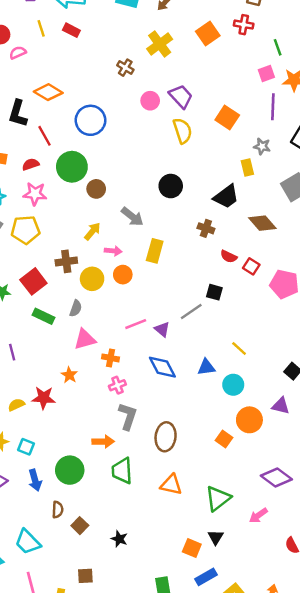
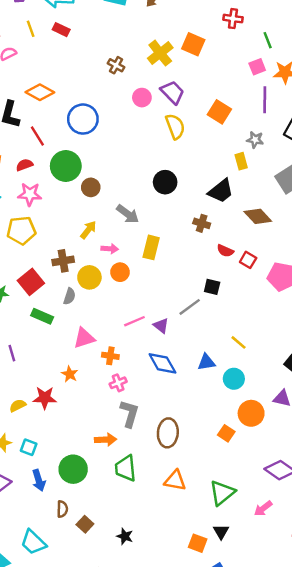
orange square: (208, 33) -> (193, 44), moved, turned -30
yellow cross: (160, 44) -> (160, 53), moved
gray semicircle: (76, 308) -> (69, 296), moved

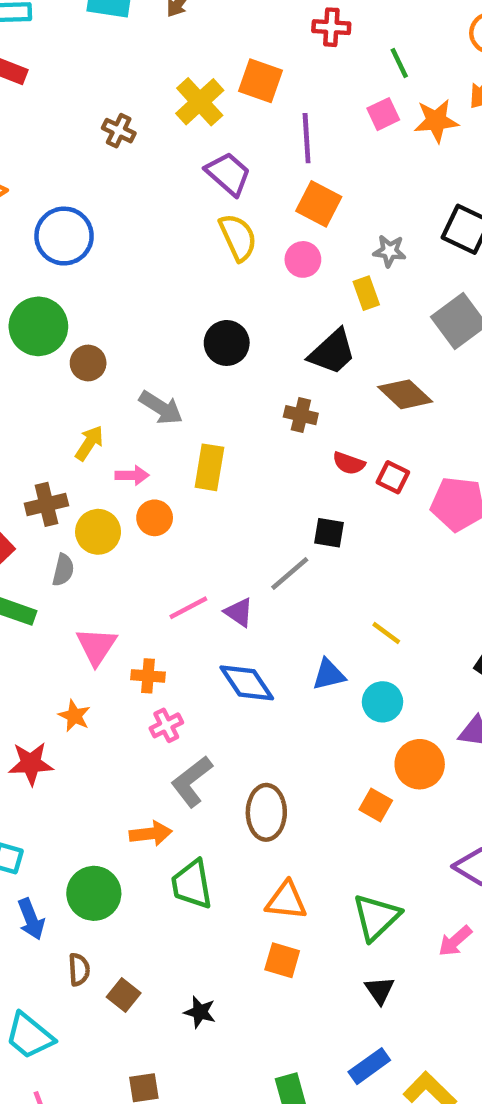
pink circle: (142, 98) -> (303, 259), moved
purple line: (265, 100) -> (307, 138), moved
pink triangle: (84, 338) -> (96, 646), turned -35
gray L-shape: (129, 414) -> (192, 781), turned -140
orange square: (198, 543) -> (282, 960), moved

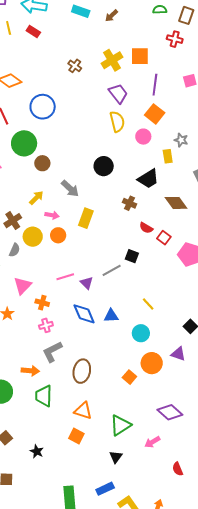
orange square: (261, 81) -> (140, 56), turned -30
brown cross: (46, 504) -> (13, 221), turned -30
blue triangle: (329, 675) -> (111, 316), moved

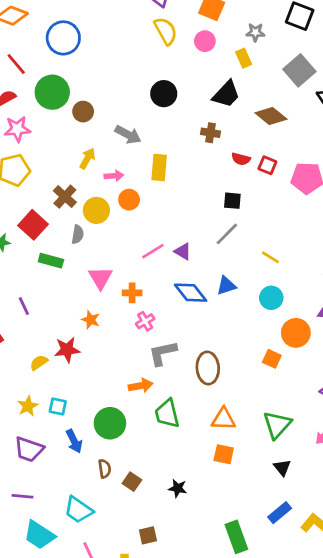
gray line: (112, 270) -> (227, 234), moved
gray L-shape: (52, 352) -> (163, 353), turned 30

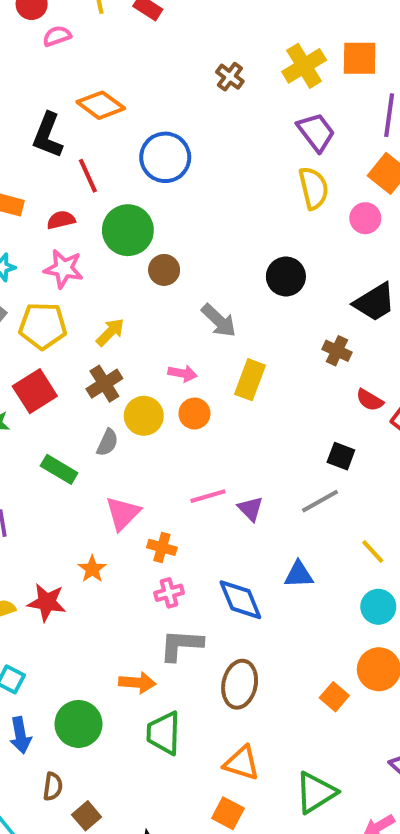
yellow arrow: (87, 159) -> (110, 332), moved
red square: (33, 225) -> (35, 391), moved
blue diamond: (191, 293) -> (240, 600), moved
cyan circle: (271, 298) -> (378, 607), moved

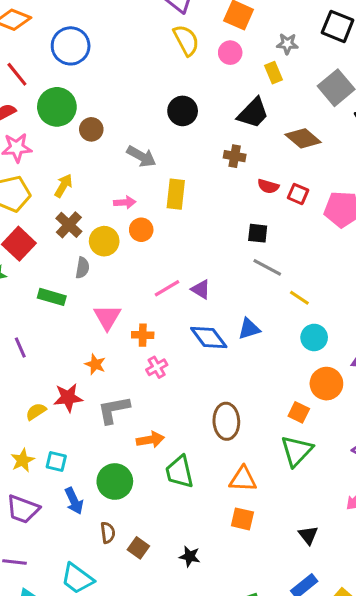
gray line: (320, 501) -> (267, 267), moved, turned 72
blue diamond: (240, 600) -> (209, 337), moved
gray L-shape: (181, 645) -> (114, 410), moved
green triangle: (316, 792) -> (297, 451), moved

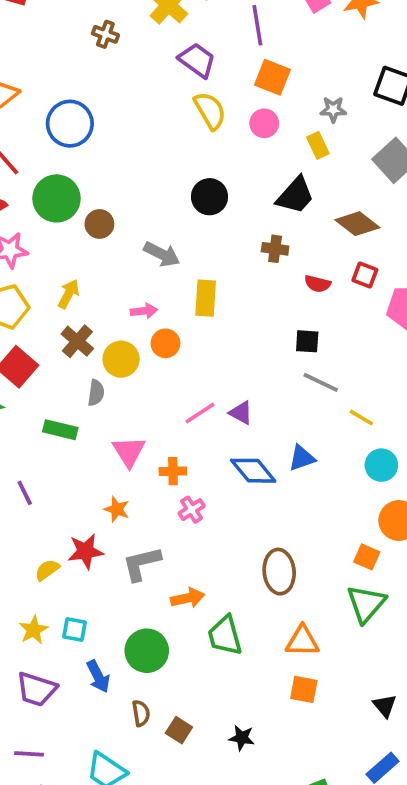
red square: (298, 194) -> (365, 275), moved

